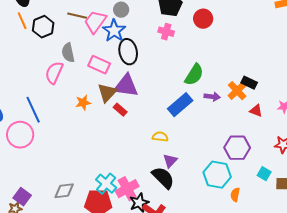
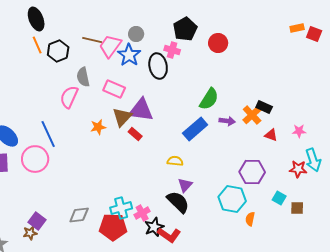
pink cross: (166, 32) -> (172, 50), moved
black ellipse: (128, 52) -> (158, 66), moved
cyan cross: (106, 184) -> (121, 208), turned 35
pink cross: (127, 189) -> (142, 213), size x0.7

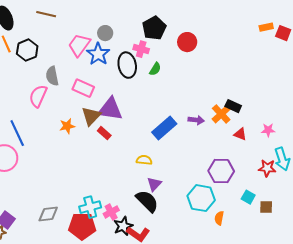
brown line: (92, 40) -> (46, 14), moved
green semicircle: (209, 99) -> (155, 69), moved, size x0.6

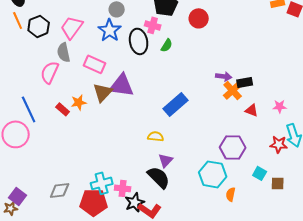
pink trapezoid: (79, 45) -> (72, 27), moved
black rectangle: (233, 106) -> (245, 82), turned -35
purple arrow: (196, 120) -> (224, 76), moved
red rectangle: (104, 133) -> (63, 109), moved
pink cross: (111, 212) -> (123, 188), turned 35

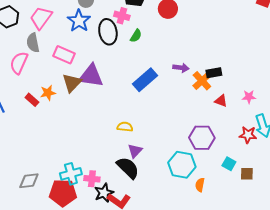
purple arrow: (224, 76) -> (181, 68), moved
blue rectangle: (176, 104) -> (145, 80), moved

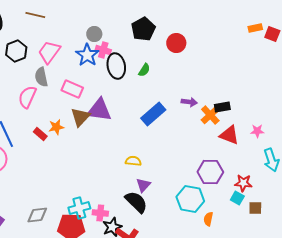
pink cross: (122, 16) -> (103, 50), moved
red triangle: (221, 101) -> (229, 135), size x1.5
red star: (248, 135) -> (243, 183), moved

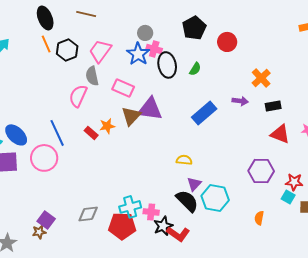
orange cross: (210, 115) -> (261, 78), moved
cyan hexagon: (190, 199) -> (215, 198), moved

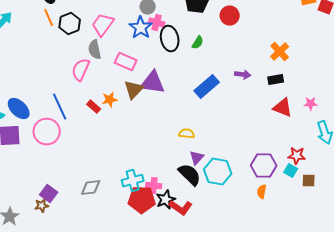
orange cross: (261, 78) -> (280, 52), moved
purple hexagon: (261, 171) -> (264, 166), moved
red pentagon: (122, 226) -> (142, 200), moved

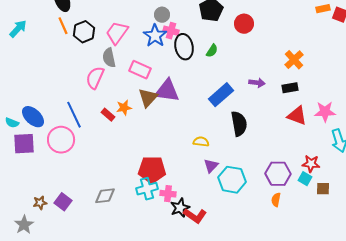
pink star: (311, 104) -> (325, 112), size x1.5
black semicircle: (190, 175) -> (239, 124), moved, turned 35
red pentagon: (142, 200) -> (152, 170), moved
brown star: (42, 206) -> (40, 203), moved

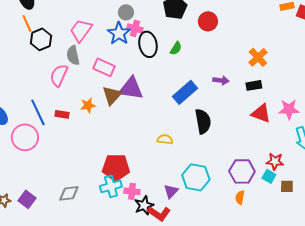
black hexagon: (84, 32) -> (41, 39), moved
red rectangle: (108, 115) -> (62, 114), moved, turned -32
purple triangle: (211, 166) -> (171, 191), moved

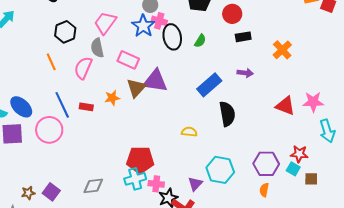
orange line: (27, 23) -> (51, 62), moved
black rectangle: (254, 85) -> (243, 37), moved

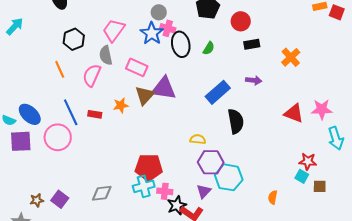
purple hexagon: (266, 164) -> (211, 162), moved

